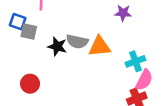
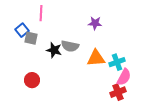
purple star: (123, 13) -> (95, 23), moved
blue square: (18, 22) -> (22, 30), turned 32
orange triangle: (99, 46) -> (96, 58), moved

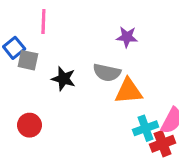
gray semicircle: (70, 46) -> (107, 73), moved
cyan cross: (117, 62) -> (146, 128), moved

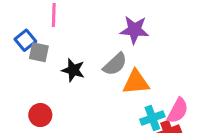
purple star: (127, 37) -> (134, 30), size x1.4
gray semicircle: (107, 73) -> (115, 64), turned -55

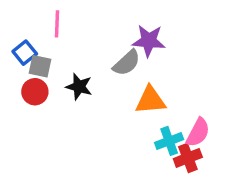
gray semicircle: (115, 64) -> (127, 63), moved
red circle: (40, 115) -> (35, 92), moved

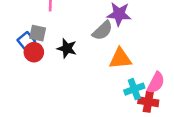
blue square: (25, 53) -> (26, 41), moved
red cross: (188, 158) -> (148, 102), turned 30

